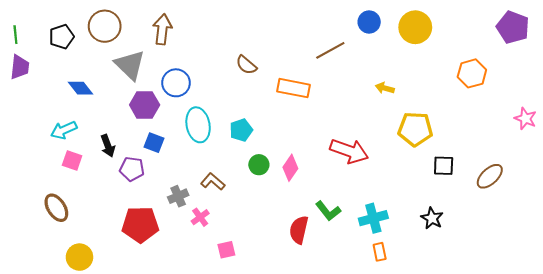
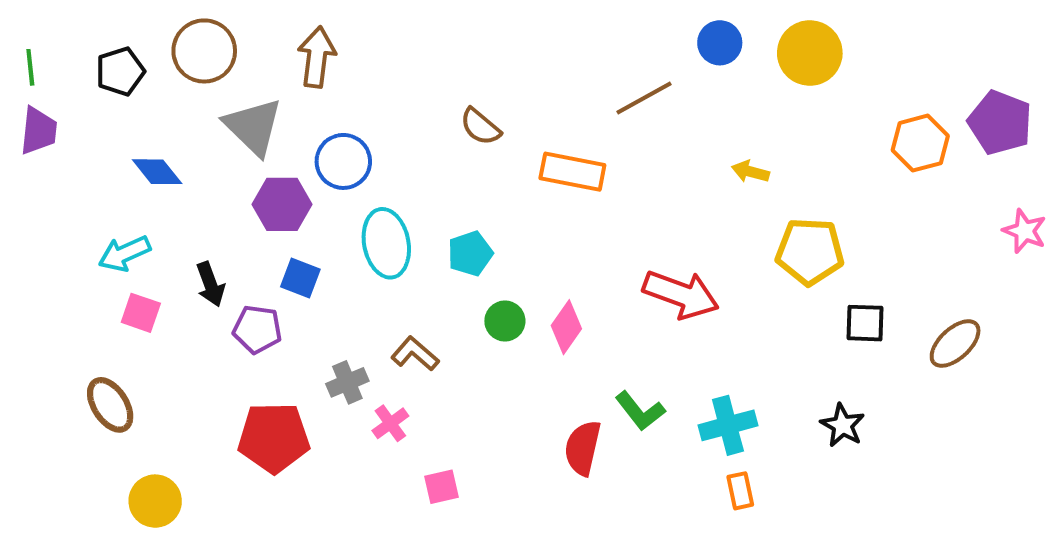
purple pentagon: (513, 27) -> (1000, 123), moved

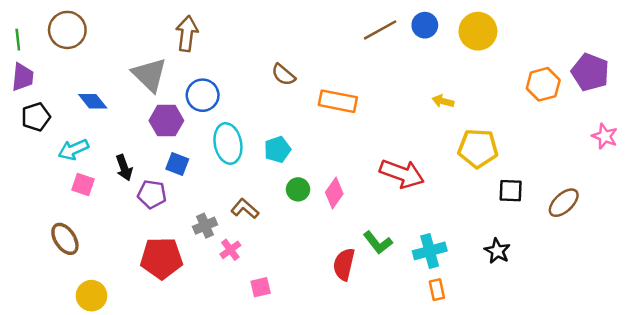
brown circle: (204, 51) -> (67, 30), moved
black pentagon: (120, 71) -> (36, 117), moved
brown line: (644, 98) -> (380, 30), moved

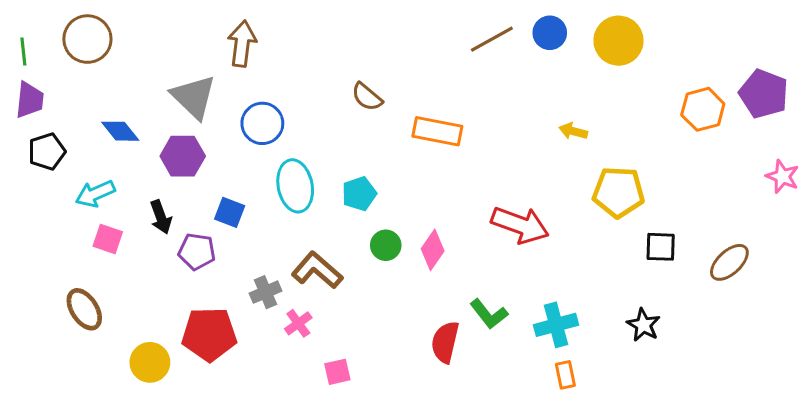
purple hexagon: (166, 121) -> (183, 156), moved
brown L-shape: (245, 209) -> (317, 270), size x1.4
yellow circle: (91, 296) -> (150, 362), moved

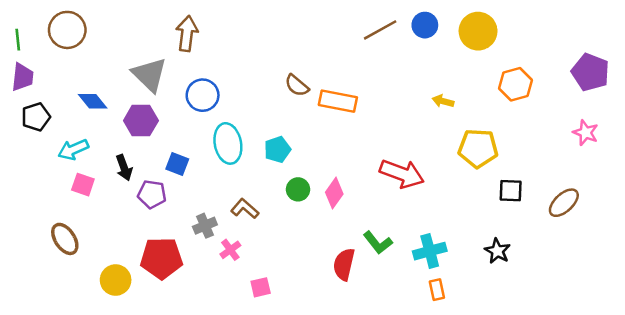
brown semicircle: (367, 97) -> (297, 85), moved
orange hexagon: (703, 109) -> (515, 84), moved
pink star: (783, 177) -> (586, 133), moved
brown L-shape: (317, 270) -> (245, 209), size x0.7

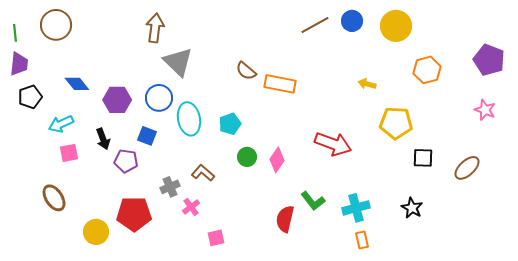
gray triangle: (149, 75) -> (178, 62), moved
blue circle: (203, 95) -> (159, 98), moved
pink square: (83, 185) -> (69, 153), turned -30

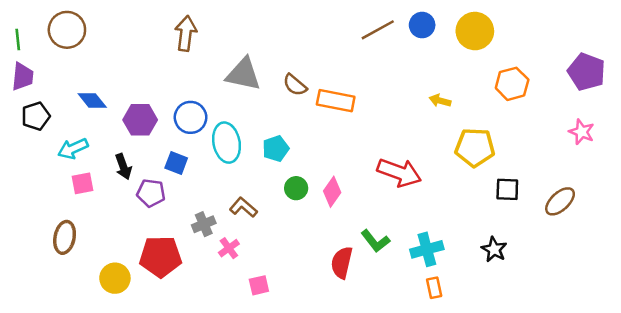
gray triangle: (178, 62) -> (243, 74), moved, turned -32
brown ellipse: (54, 198) -> (65, 237), turned 44

